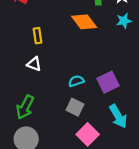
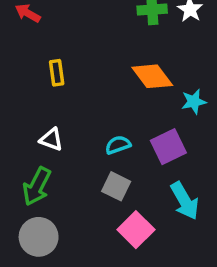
cyan star: (124, 21) -> (194, 102), moved
orange diamond: (84, 22) -> (152, 76), moved
white triangle: (34, 64) -> (51, 139), moved

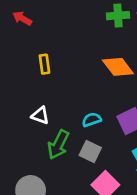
green arrow: (37, 186) -> (58, 145), moved

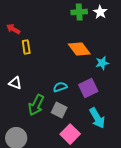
red arrow: (22, 18) -> (13, 29), moved
white triangle: (40, 115) -> (15, 83), moved

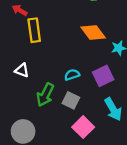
yellow rectangle: (26, 47) -> (34, 30), size x1.5

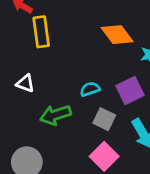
green arrow: (45, 95) -> (55, 115), turned 45
gray square: (71, 100) -> (104, 119), moved

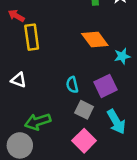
cyan semicircle: (90, 89) -> (72, 85), turned -84
green arrow: (55, 115) -> (38, 122), moved

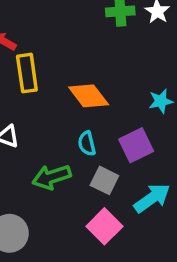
orange diamond: (95, 40) -> (89, 96), moved
green arrow: (38, 122) -> (52, 177), moved
cyan arrow: (116, 122) -> (152, 198), turned -95

